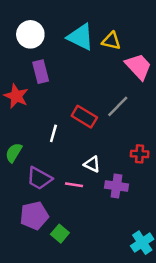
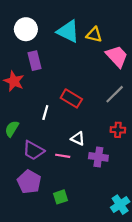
gray line: (118, 106) -> (115, 94), moved
purple pentagon: (34, 216) -> (29, 182), turned -30
green square: (60, 234) -> (61, 197), moved, turned 32

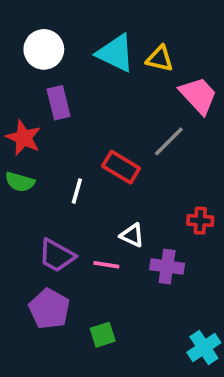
gray line: (115, 94) -> (169, 141), moved
green semicircle: (12, 129) -> (20, 182), moved, turned -105

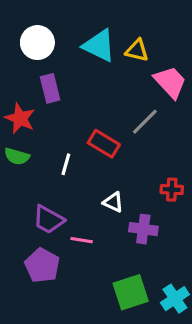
pink line: (106, 265) -> (82, 240), moved
green square: (103, 335) -> (131, 292), moved, size x1.6

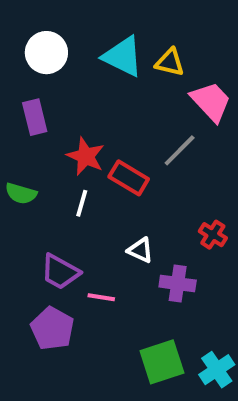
purple rectangle: (50, 88) -> (35, 117), moved
red star: (20, 118) -> (86, 156), moved
red cross: (172, 190) -> (213, 235), turned 30

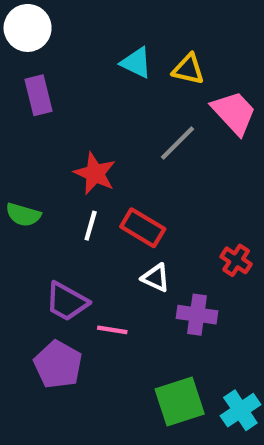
white circle: (46, 53) -> (28, 28), moved
cyan triangle: (123, 56) -> (136, 63), size x0.7
purple rectangle: (35, 117) -> (38, 95), moved
gray line: (180, 150) -> (177, 143), moved
red rectangle: (129, 178) -> (143, 228), moved

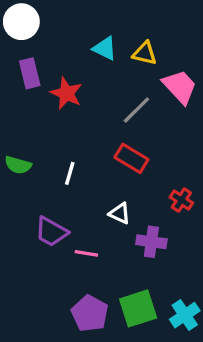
red star: (95, 173) -> (66, 93), moved
red rectangle: (143, 228) -> (131, 158), moved
purple pentagon: (58, 365) -> (90, 313), moved

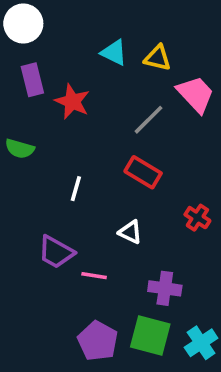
green semicircle: (18, 165) -> (20, 149), moved
purple cross: (151, 242) -> (165, 288), moved
green square: (138, 308) -> (150, 336), turned 33

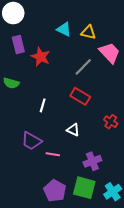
purple cross: (165, 288) -> (92, 161), turned -30

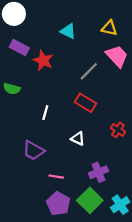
yellow triangle: (88, 32) -> (109, 28), moved
purple rectangle: (18, 45) -> (19, 47), turned -48
pink line: (53, 154) -> (56, 177), moved
green square: (84, 188) -> (90, 200), turned 30

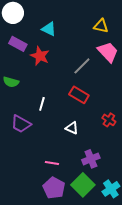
cyan triangle: (68, 31) -> (49, 29), moved
purple trapezoid: (33, 150) -> (21, 124), moved

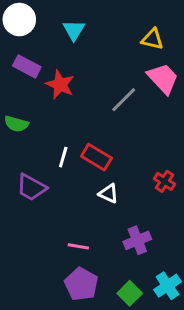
cyan triangle: (49, 29) -> (74, 30), moved, turned 35
red rectangle: (79, 95) -> (96, 157), moved
green square: (83, 185) -> (130, 293), moved, size x0.7

